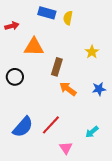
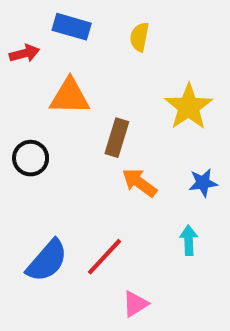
blue rectangle: (47, 13) -> (72, 27), moved
yellow star: (92, 52) -> (189, 107), size x1.6
cyan arrow: (92, 132) -> (189, 240), moved, turned 128
pink triangle: (66, 148) -> (135, 304), turned 32

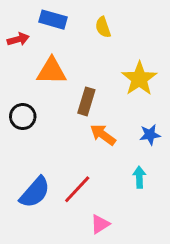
yellow semicircle: (139, 37) -> (103, 27), turned -30

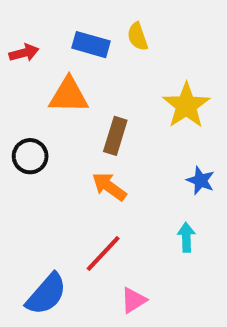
blue rectangle: (53, 20) -> (91, 45), moved
orange arrow: (103, 135) -> (109, 187), moved
blue star: (150, 135) -> (200, 181), turned 30
blue semicircle: (35, 192) -> (46, 294), moved

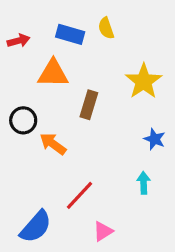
orange arrow: (109, 187) -> (53, 144), moved

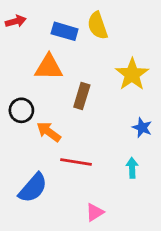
yellow semicircle: (106, 28) -> (98, 26), size x1.4
red arrow: (19, 41) -> (16, 21), moved
red line: (79, 195) -> (76, 162), moved, turned 56
blue semicircle: (36, 227) -> (33, 188), moved

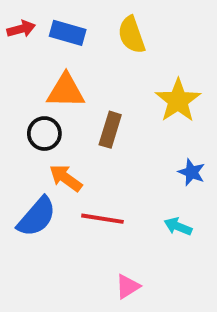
blue rectangle: (65, 31) -> (68, 33), moved
black circle: (21, 110) -> (44, 134), moved
cyan arrow: (132, 168) -> (178, 226), turned -66
blue semicircle: (33, 188) -> (37, 217), moved

